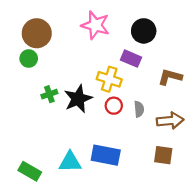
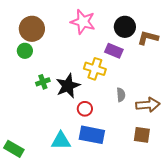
brown L-shape: (170, 77) -> (148, 38), moved
red circle: (114, 106) -> (85, 109), moved
green rectangle: (30, 171) -> (14, 149), moved

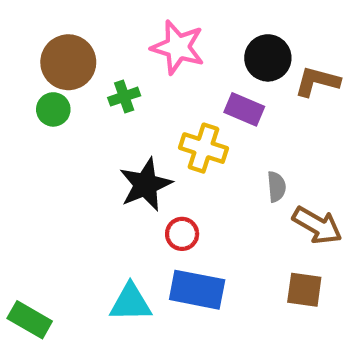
green cross: (43, 82) -> (124, 97), moved
gray semicircle: (121, 95) -> (276, 187), moved
brown arrow: (148, 105) -> (317, 225), turned 35

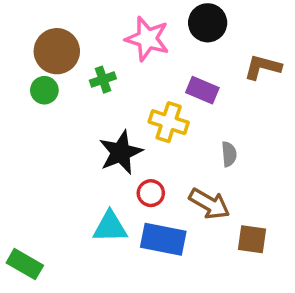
black circle: (268, 58) -> (208, 23), moved
brown arrow: (317, 225) -> (209, 204), moved
cyan triangle: (131, 303) -> (110, 227), moved

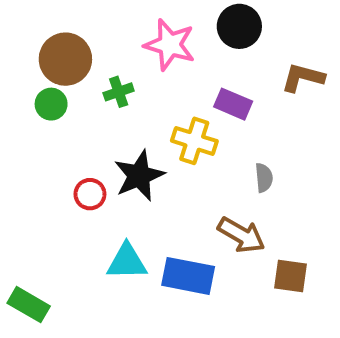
red circle: (151, 193) -> (90, 194), moved

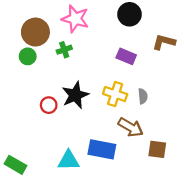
pink star: (170, 45) -> (75, 19), moved
yellow cross: (194, 141) -> (115, 94), moved
cyan triangle: (127, 262) -> (69, 160), moved

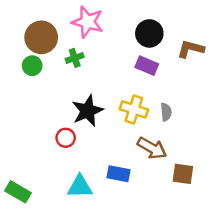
black circle: (130, 14) -> (149, 33), moved
red circle: (49, 105) -> (66, 138), moved
blue rectangle: (102, 149) -> (118, 174), size x0.7

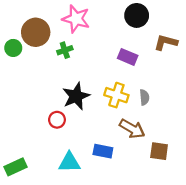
black circle: (149, 33) -> (137, 15), moved
green circle: (32, 66) -> (13, 48), moved
green rectangle: (18, 192) -> (16, 167), turned -55

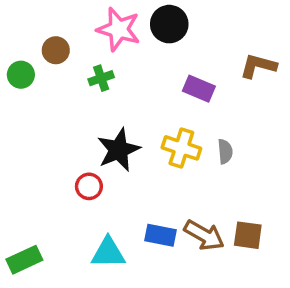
black circle: (137, 15) -> (169, 24), moved
brown circle: (36, 32) -> (56, 50), size x0.6
brown arrow: (132, 129) -> (204, 235), moved

